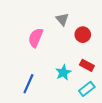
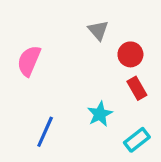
pink semicircle: (36, 38) -> (29, 61), moved
red rectangle: (87, 65) -> (137, 88), moved, turned 32

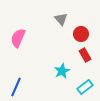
blue line: (45, 132) -> (16, 87), moved

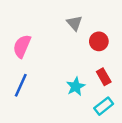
red rectangle: (85, 55) -> (104, 77), moved
blue line: (16, 87) -> (21, 85), moved

